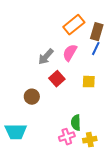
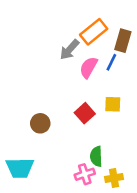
blue line: (96, 49) -> (111, 62), moved
gray arrow: (46, 57) -> (69, 50), moved
red square: (57, 79) -> (85, 113), moved

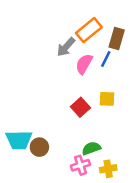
brown circle: (40, 123) -> (39, 147), moved
green semicircle: (96, 156) -> (91, 148), turned 72
cyan trapezoid: (20, 168) -> (19, 140), moved

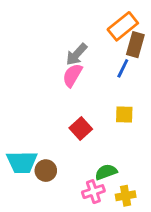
orange rectangle: (89, 30) -> (123, 26), moved
pink semicircle: (84, 64) -> (72, 75), moved
red square: (80, 107) -> (81, 129), moved

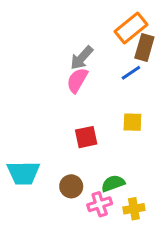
blue line: (123, 68) -> (131, 73), turned 30
red square: (81, 129) -> (86, 137), turned 30
brown circle: (46, 171) -> (71, 186), moved

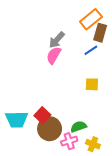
red square: (86, 137) -> (42, 115), moved, turned -35
brown circle: (71, 186) -> (50, 129), size x1.5
yellow cross: (134, 209) -> (93, 144), turned 32

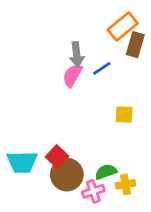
gray arrow: (57, 40) -> (77, 54), turned -48
blue line: (91, 50) -> (102, 68), moved
yellow cross: (93, 144) -> (125, 184), moved, turned -32

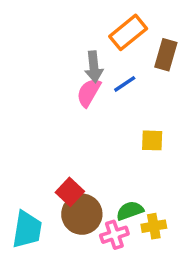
orange rectangle: (123, 26) -> (128, 32), moved
cyan trapezoid: (22, 162) -> (27, 230), moved, turned -80

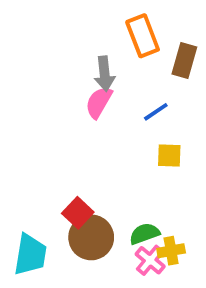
orange rectangle: (128, 32) -> (143, 36), turned -72
blue line: (125, 84) -> (156, 112), moved
pink cross: (114, 235) -> (150, 260), moved, turned -32

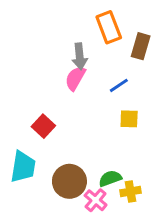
red square: (78, 213) -> (43, 126), moved
cyan trapezoid: (30, 255) -> (23, 167), moved
pink cross: (150, 260) -> (96, 200), moved

